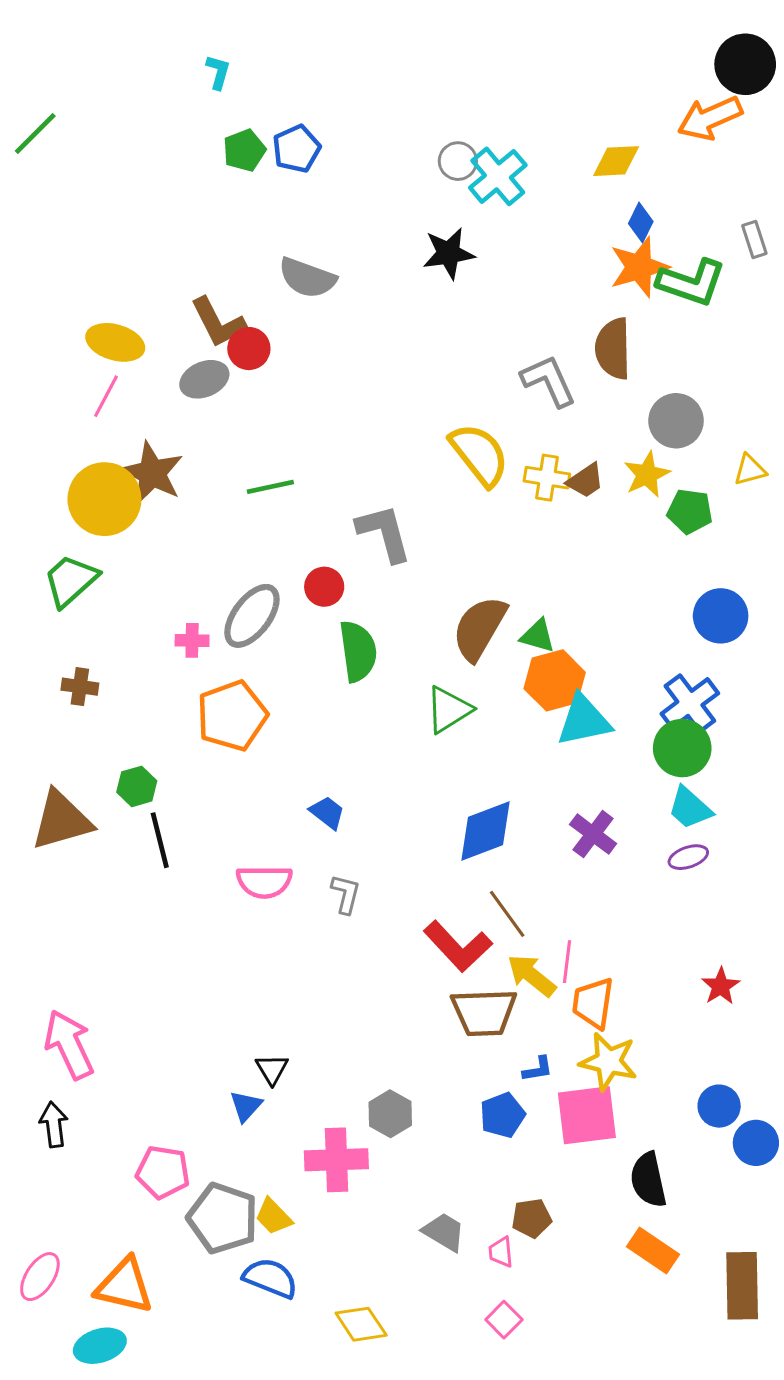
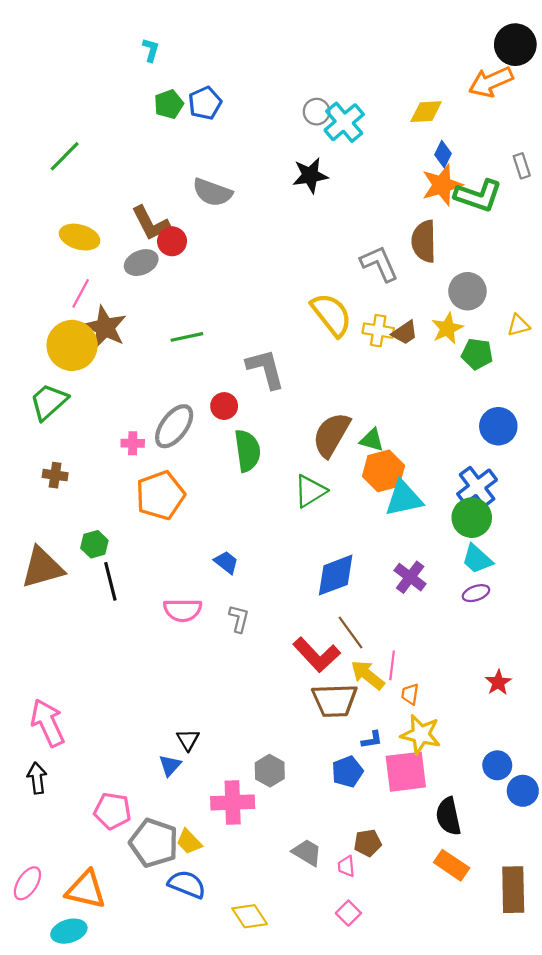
green line: (35, 133) -> (65, 156), moved
pink line: (106, 396) -> (81, 293), moved
orange trapezoid: (593, 1003) -> (410, 694), size x0.6

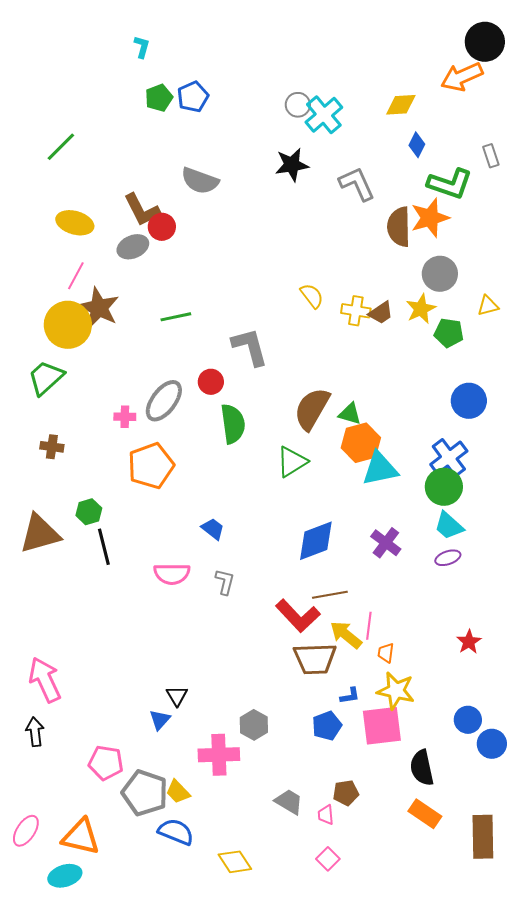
orange star: (442, 185) -> (430, 218), moved
gray L-shape: (379, 264) -> (357, 184), moved
yellow semicircle: (331, 315) -> (312, 296), size x0.6
brown line: (351, 632) -> (330, 595), turned -64

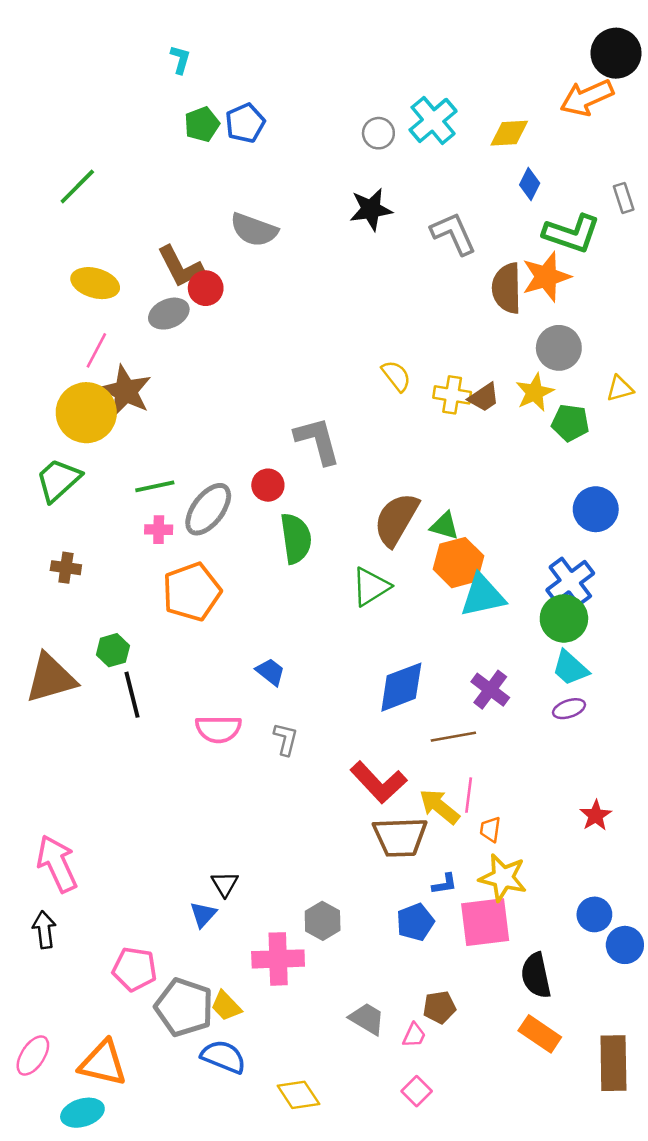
cyan cross: (324, 115) -> (433, 120), moved
green line: (176, 317) -> (155, 486), moved
brown line: (330, 595) -> (453, 737), moved
pink trapezoid: (326, 815) -> (414, 1035), turned -150

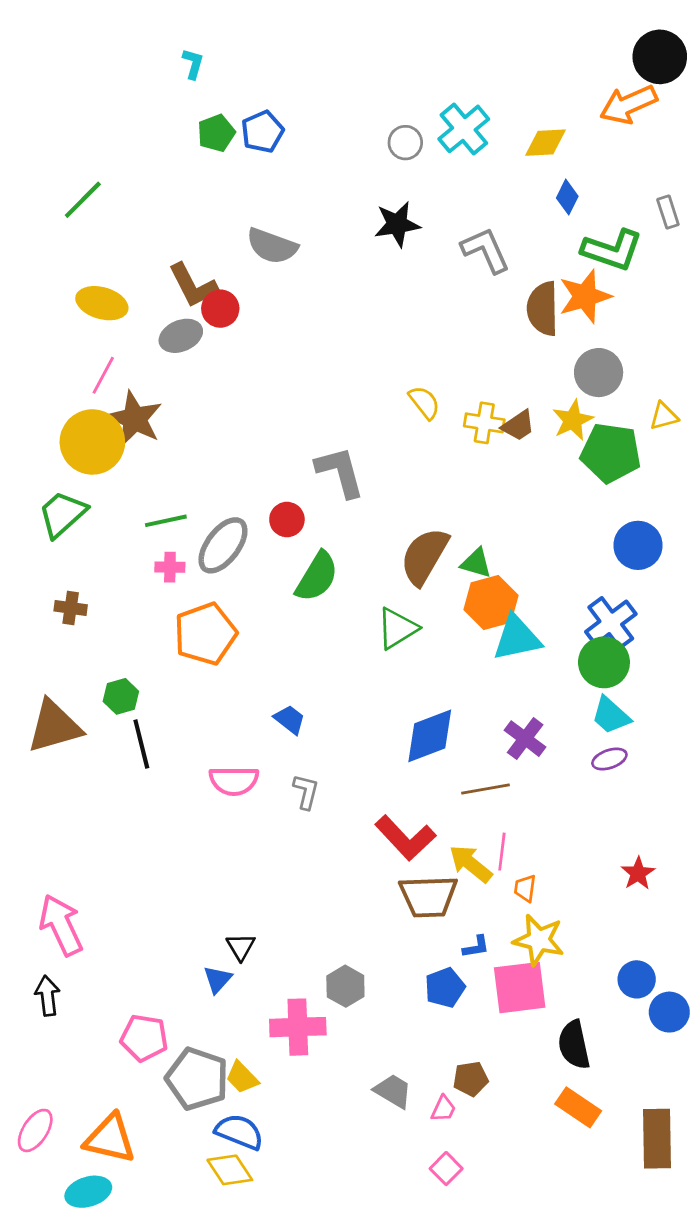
green pentagon: (570, 423) -> (611, 453), size x1.5
green semicircle: (296, 538) -> (317, 577), turned 39
yellow diamond: (298, 1095) -> (230, 1170), moved

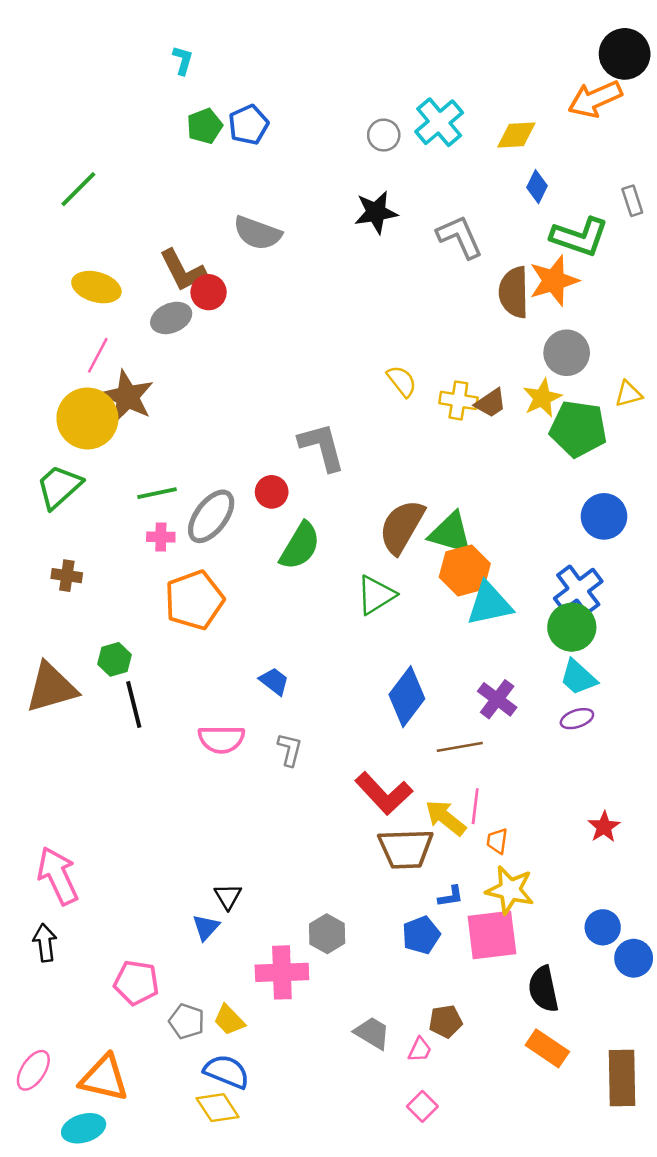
green triangle: (476, 563) -> (451, 533), size x1.5
blue diamond: (430, 736) -> (407, 697), turned -32
gray pentagon: (197, 1079) -> (187, 1021), size x0.6

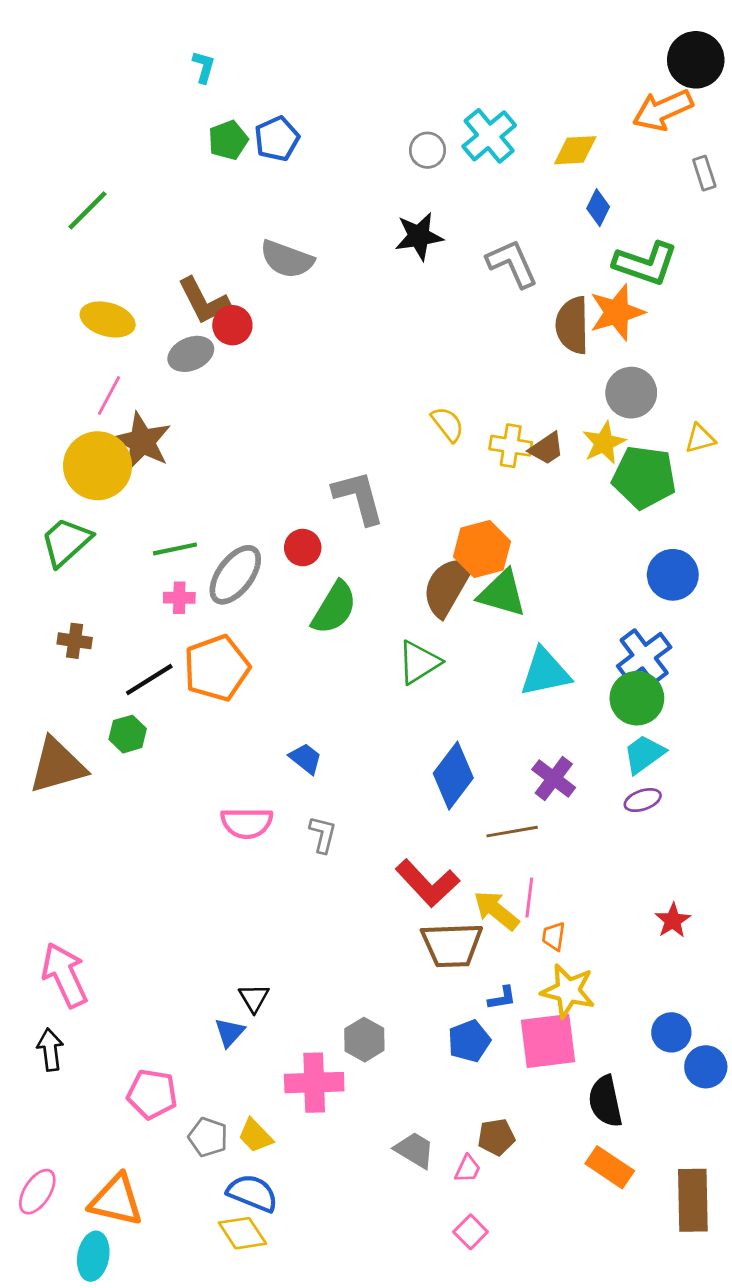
gray rectangle: (632, 201) -> (704, 173), moved
orange hexagon: (465, 570) -> (482, 549), moved
cyan trapezoid: (578, 677) -> (644, 754), turned 102
black line: (134, 704) -> (149, 680), moved, turned 72
cyan ellipse: (84, 1128) -> (93, 1256), turned -63

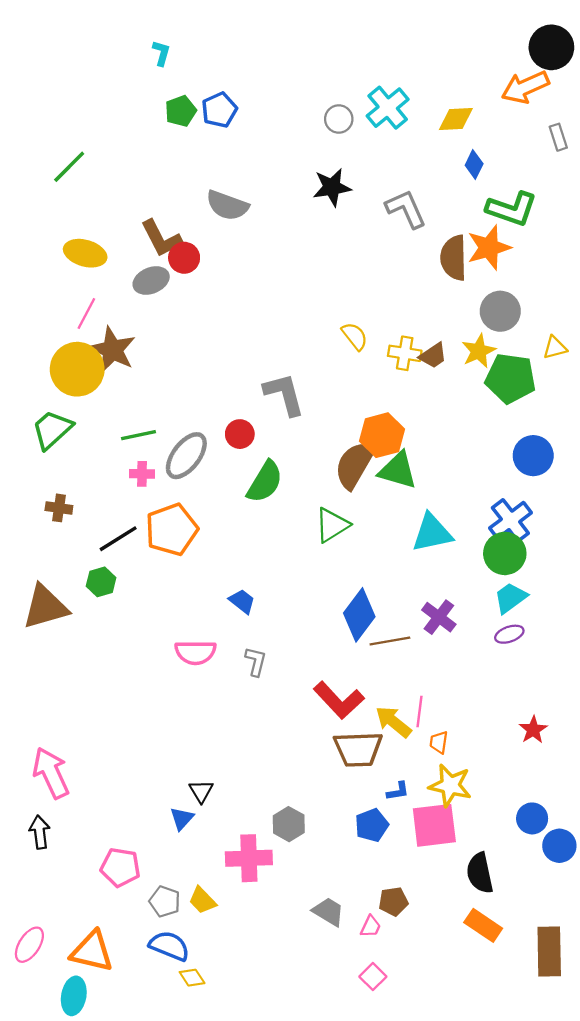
brown line: (512, 832) -> (390, 641), moved
blue semicircle: (252, 1193) -> (169, 946), moved
yellow diamond: (242, 1233) -> (192, 978), size x0.7

